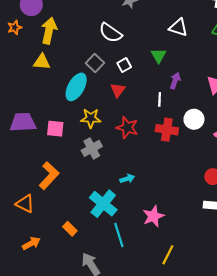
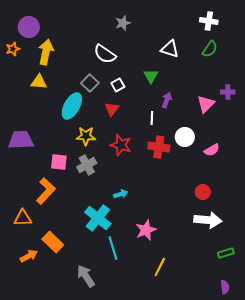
pink square: (55, 129) -> (59, 162), moved
orange triangle: (25, 204) -> (23, 218), turned -30
orange rectangle: (70, 229) -> (53, 242), moved, size x1.5

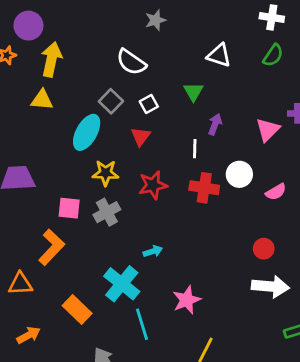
red star: (121, 145) -> (153, 185), turned -30
orange rectangle: (53, 242) -> (77, 309), moved

